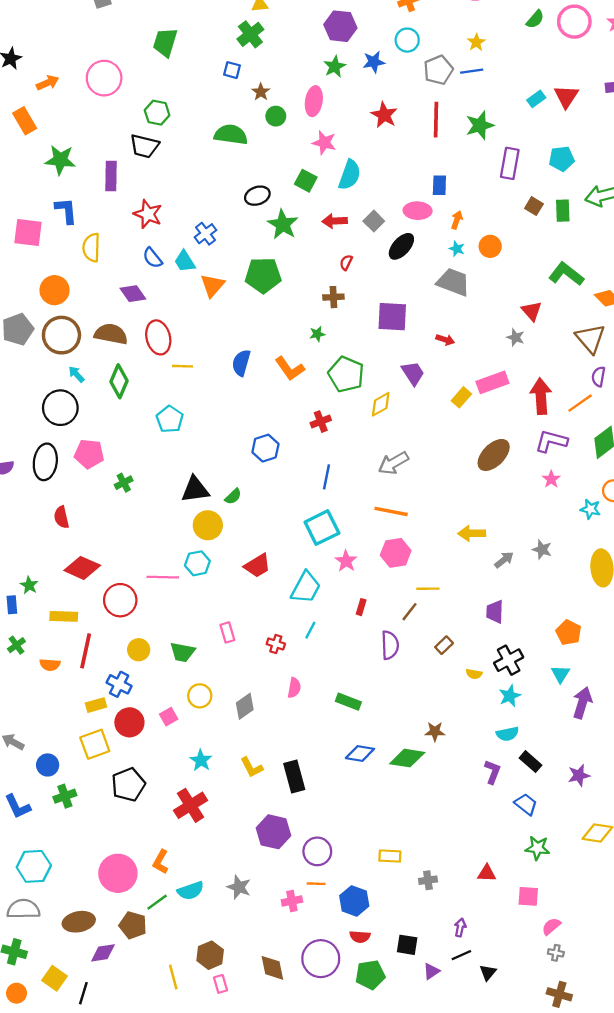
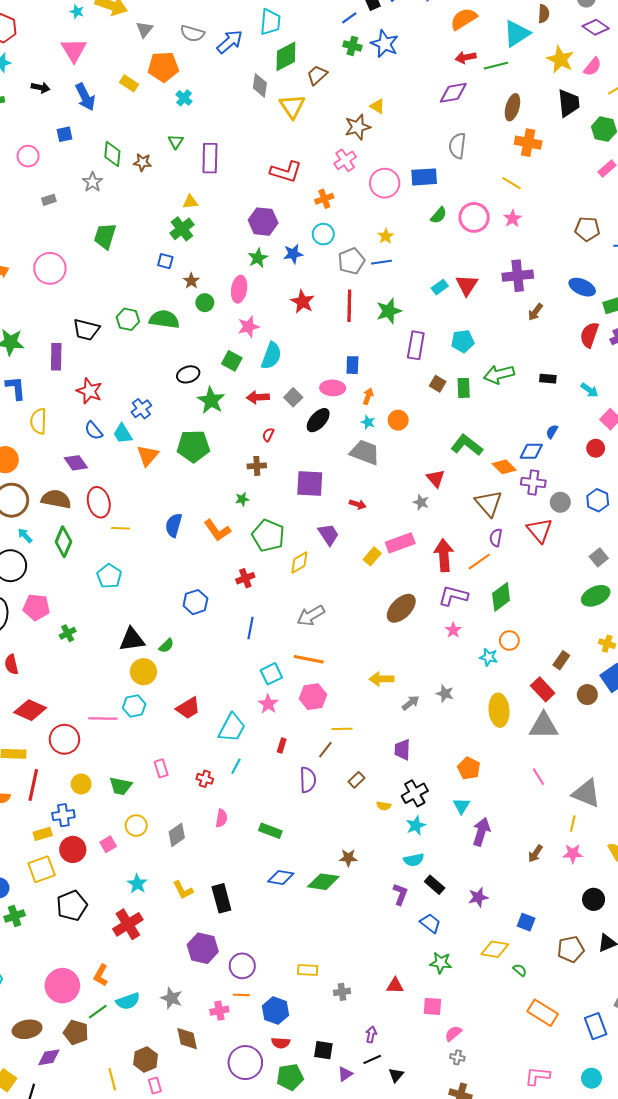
green hexagon: (157, 113) -> (128, 319), moved
pink star: (324, 143) -> (248, 327), turned -30
cyan square: (322, 528) -> (271, 674), moved, size x0.7
blue cross: (119, 684) -> (63, 815), turned -35
brown diamond: (272, 968) -> (187, 1039), moved

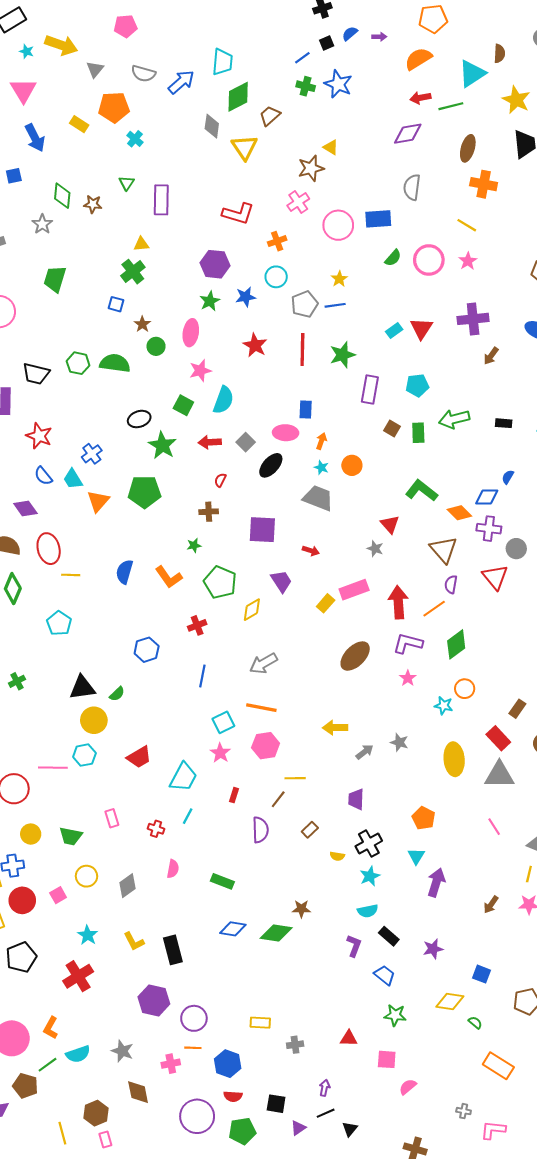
gray cross: (457, 1057) -> (464, 1111), moved

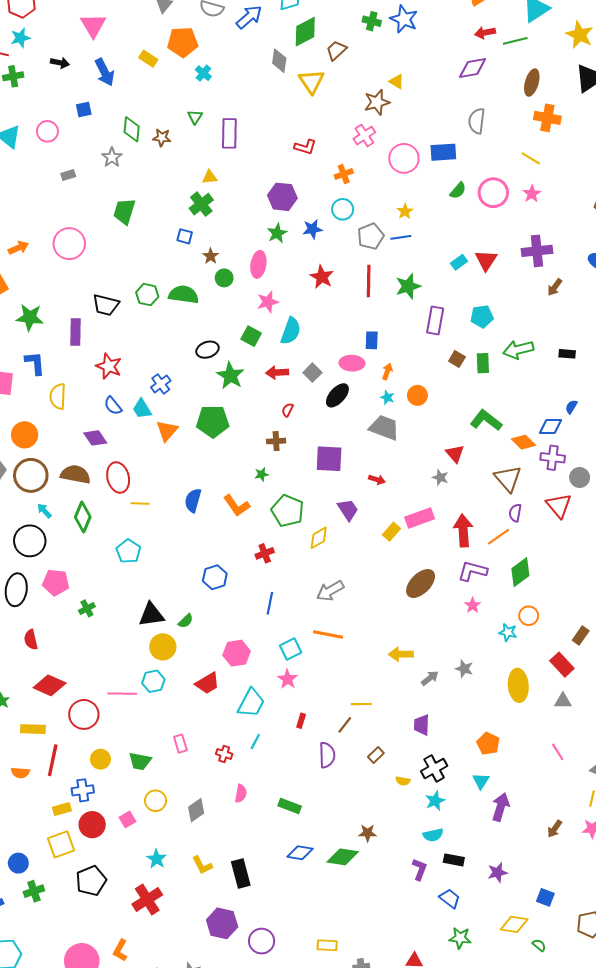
red L-shape: (238, 214) -> (305, 147), size x0.7
pink hexagon: (266, 746) -> (237, 653), moved
gray triangle: (499, 775) -> (563, 701), size x0.6
black rectangle: (389, 936) -> (454, 860), turned -30

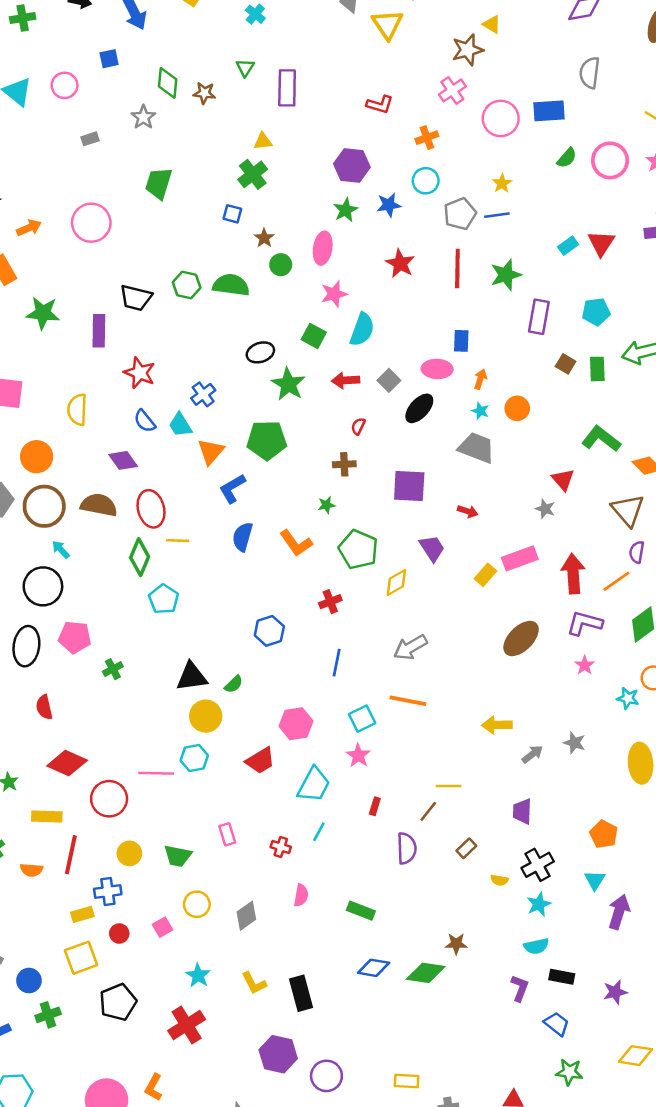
blue L-shape: (35, 363) -> (232, 488), moved, turned -115
green diamond: (83, 517) -> (140, 557), moved
red circle: (92, 825) -> (119, 933), size x0.6

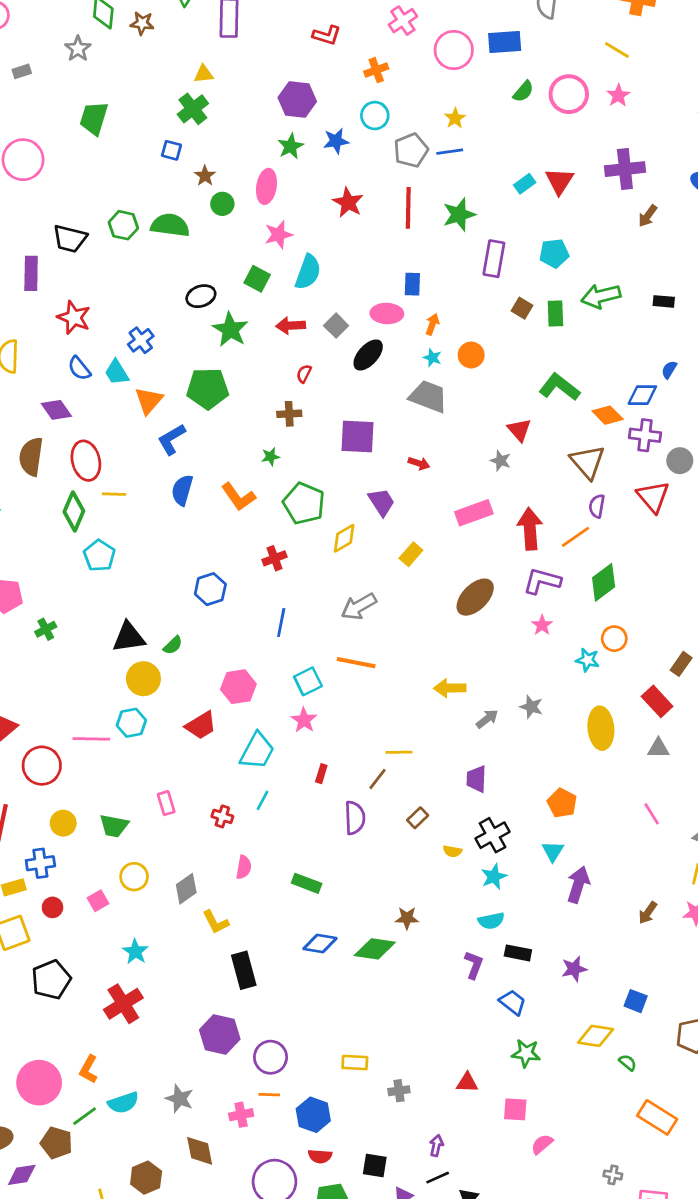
brown semicircle: (99, 505) -> (31, 457), turned -93
yellow rectangle: (485, 575) -> (411, 554), moved
yellow L-shape: (254, 983) -> (216, 922), moved

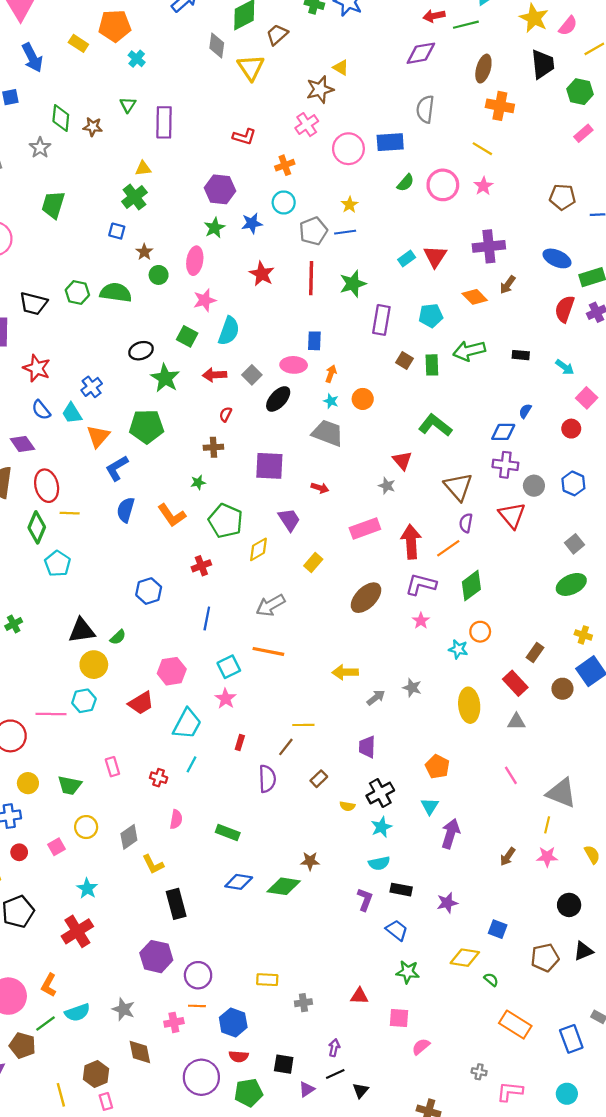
orange diamond: (608, 415) -> (475, 297), moved

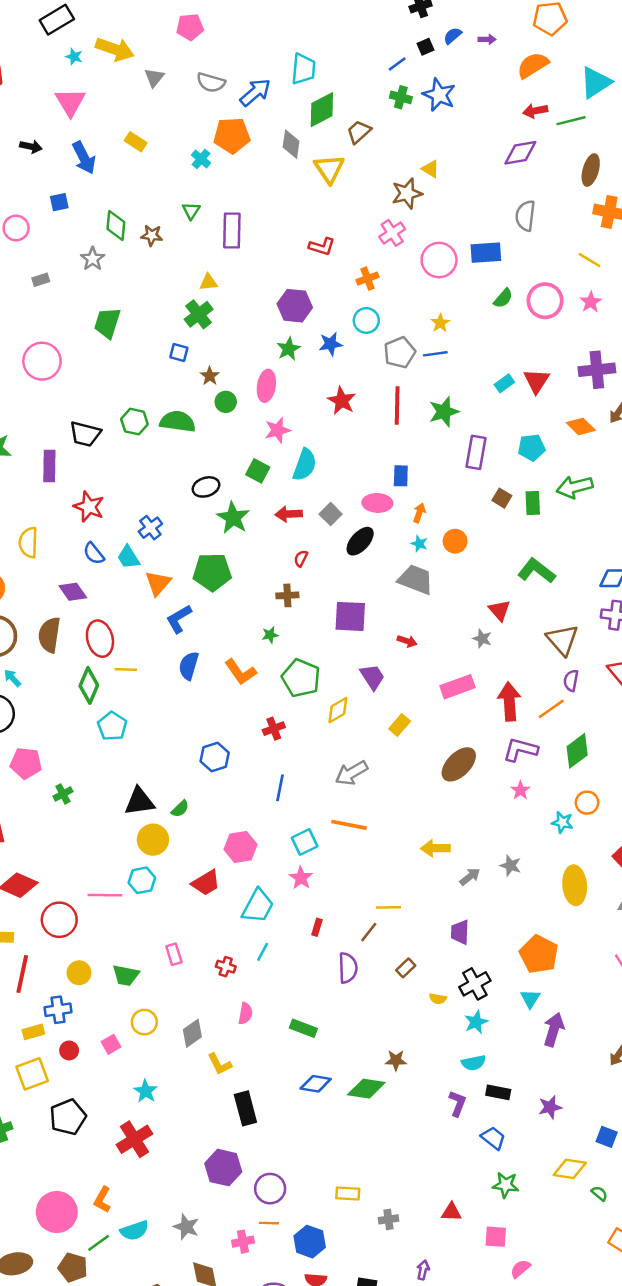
orange pentagon: (115, 26) -> (232, 136), moved
orange pentagon: (437, 767) -> (539, 954), size x1.4

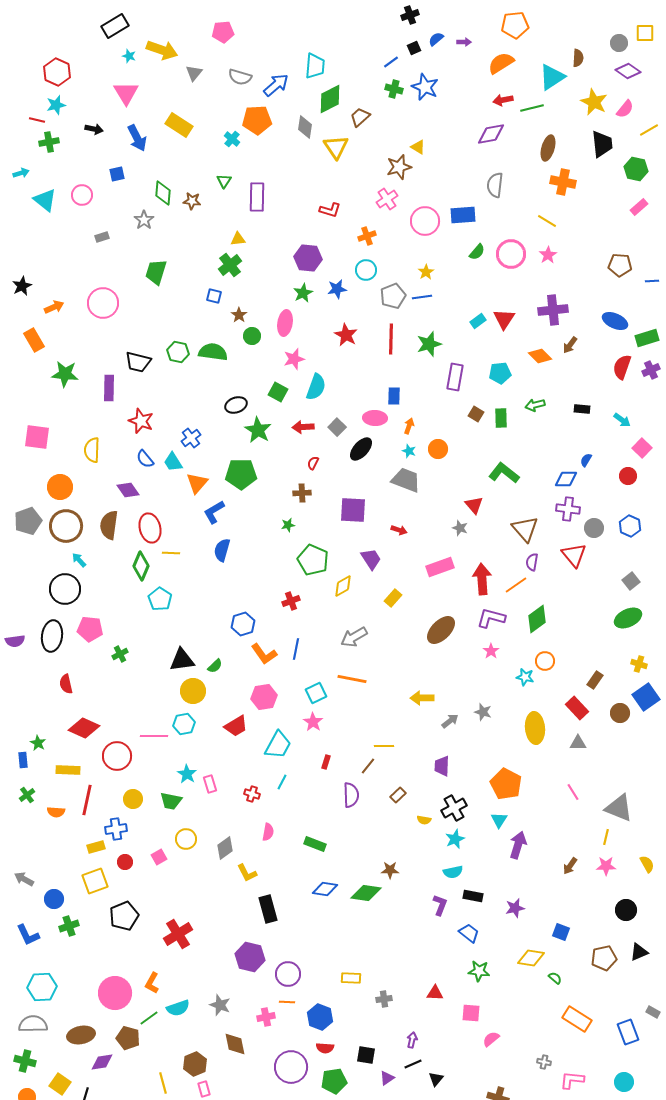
yellow rectangle: (136, 142) -> (179, 125), size x1.5
green arrow: (575, 487) -> (535, 405), size x0.7
orange L-shape: (241, 672) -> (264, 654), moved
cyan star: (146, 1091) -> (187, 774), moved

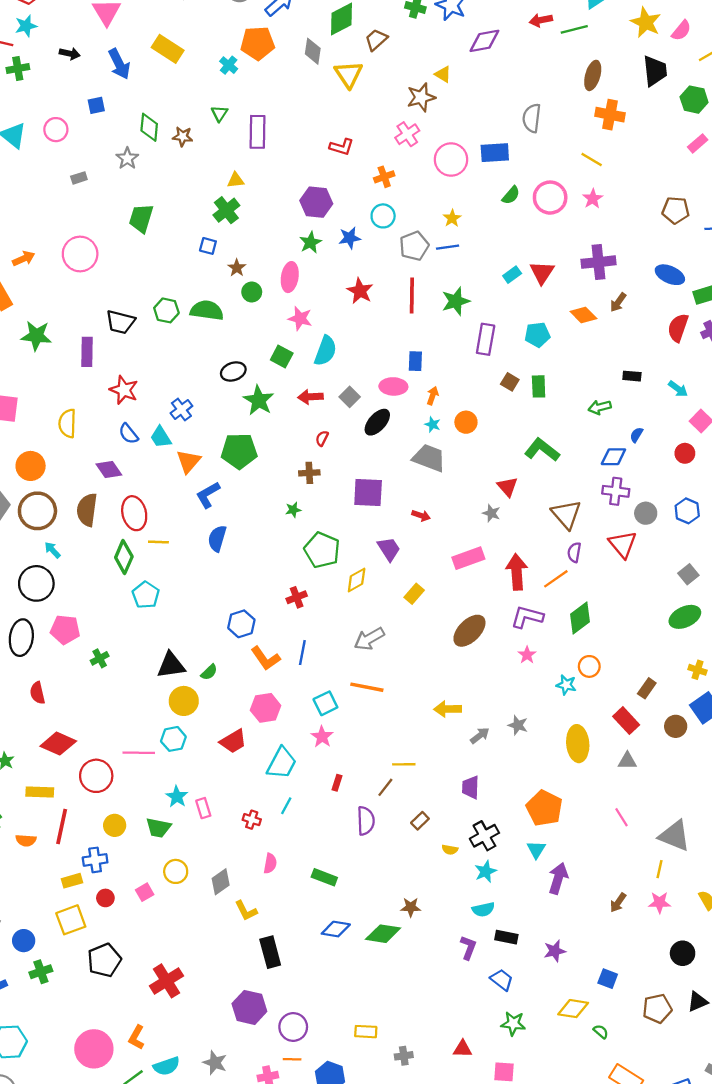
purple diamond: (491, 134) -> (484, 41), moved
pink star: (294, 359) -> (300, 319), turned 30
green arrow: (535, 405) -> (600, 407), moved

